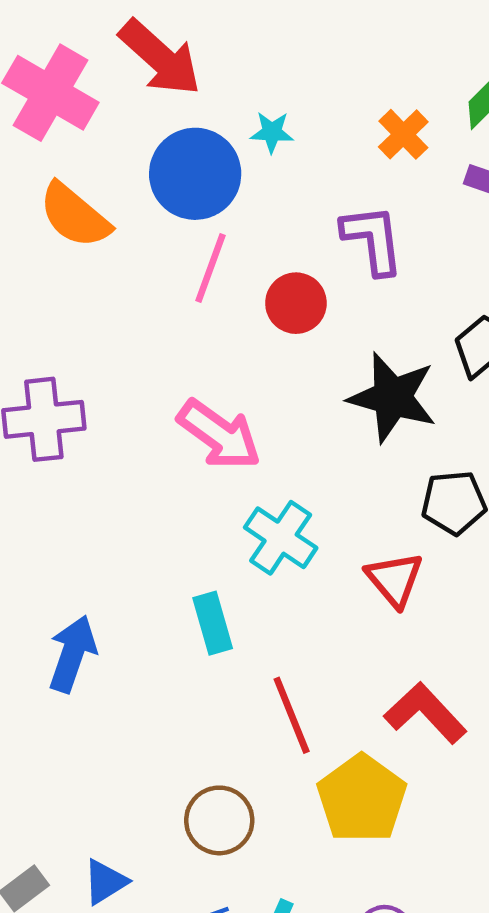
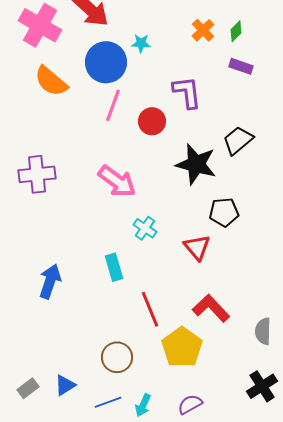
orange cross: (403, 134) -> (203, 30), moved
cyan cross: (281, 538) -> (145, 228), size x0.7

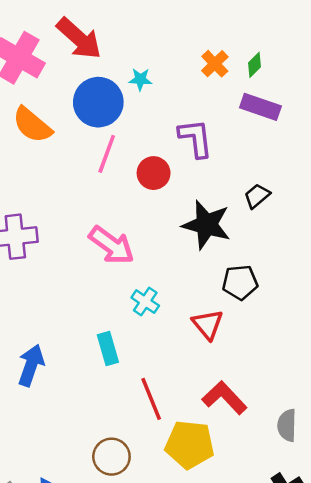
purple rectangle: (241, 66) -> (260, 107), size x1.4
black trapezoid: (238, 140) -> (257, 196), size x0.7
yellow pentagon: (182, 347) -> (190, 445), turned -30

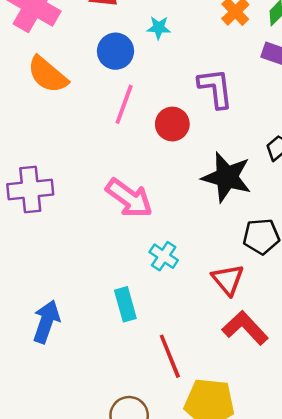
blue circle: (98, 102) -> (115, 51), size x0.7
red L-shape: (224, 398) -> (245, 328), moved

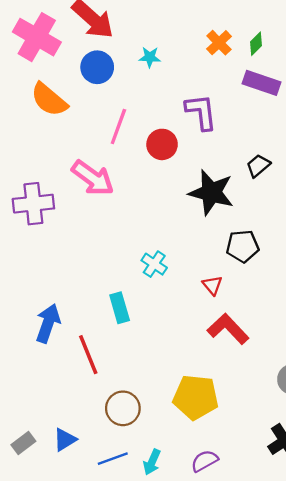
blue circle: (115, 51) -> (97, 67), moved
pink arrow: (129, 198) -> (93, 178), moved
red triangle: (228, 280) -> (212, 285), size x0.7
red line: (170, 356) -> (88, 355), moved

